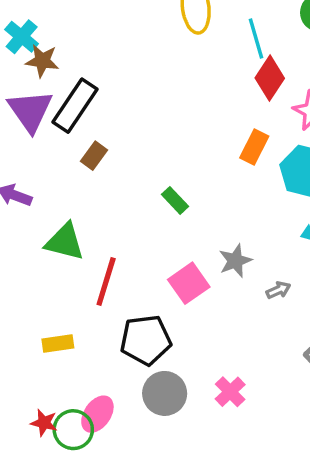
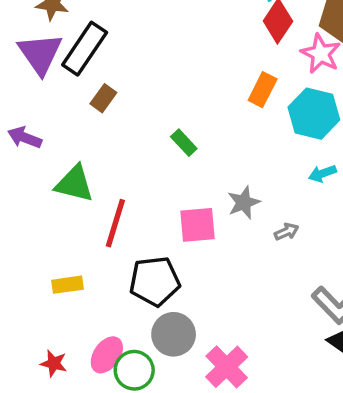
pink square: (189, 283) -> (197, 225), turned 30
pink cross: (230, 392) -> (227, 367), moved, size x1.4
green circle: (73, 430) -> (134, 370), moved

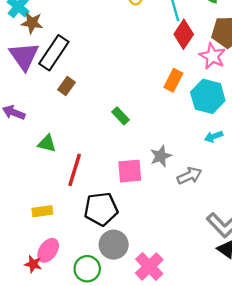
green triangle: (74, 184) -> (47, 143), size x0.7
gray arrow: (286, 232) -> (189, 176), size x1.5
pink ellipse: (107, 355) -> (48, 250), moved

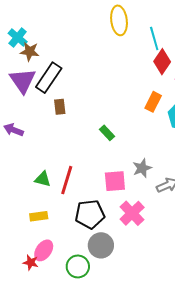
brown rectangle: (66, 86) -> (60, 107), turned -42
green triangle: (47, 143) -> (43, 179), moved
pink cross: (149, 266) -> (132, 213), moved

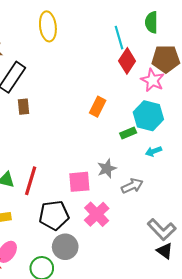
yellow ellipse: (119, 20) -> (48, 26), moved
orange rectangle: (153, 102) -> (98, 107), moved
green rectangle: (107, 133) -> (128, 133), moved, turned -70

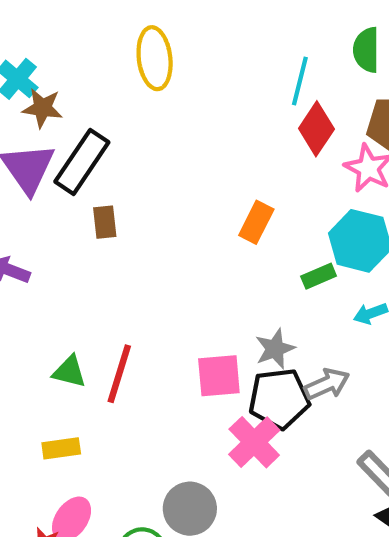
cyan line: (119, 38) -> (300, 81), turned 30
black pentagon: (54, 215) -> (279, 399), moved

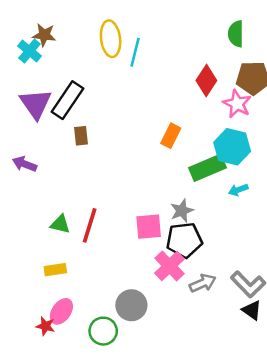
cyan line: (300, 81) -> (135, 52), moved
brown star: (42, 108) -> (44, 35), moved
green rectangle: (319, 276) -> (208, 168), size x1.8
gray arrow: (327, 384) -> (203, 283), moved

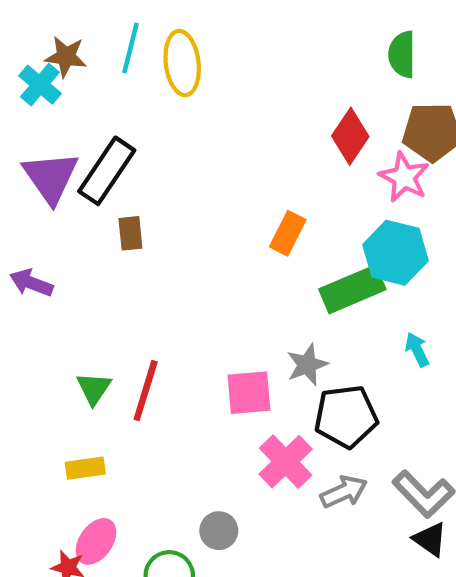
cyan line: (135, 52) -> (130, 48), moved
cyan arrow: (238, 190) -> (417, 350), moved, turned 84
green triangle: (60, 224) -> (94, 388), turned 50
black pentagon: (184, 240) -> (346, 416), moved
gray circle: (131, 305) -> (219, 531), size x0.7

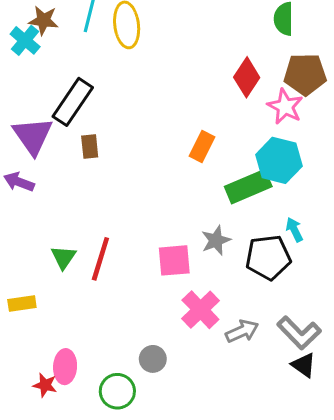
purple triangle: (51, 177) -> (33, 136), moved
black pentagon: (346, 416) -> (268, 257), moved
yellow rectangle: (85, 468) -> (22, 304), moved
pink ellipse: (96, 541) -> (65, 367), turned -32

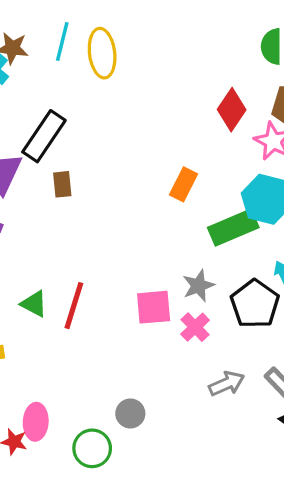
green triangle: (64, 257) -> (34, 304), turned -36
black pentagon: (268, 257) -> (255, 304), turned -30
pink cross: (200, 310) -> (195, 327), moved, size x0.7

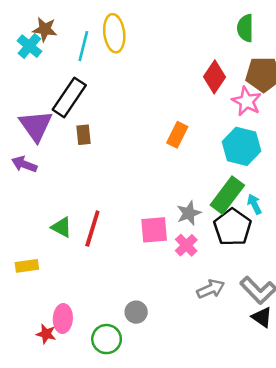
cyan line: (62, 42) -> (83, 46), moved
green rectangle: (233, 227) -> (227, 195), moved, turned -30

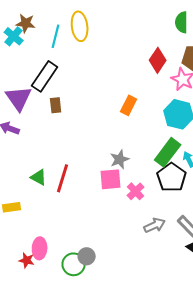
gray star: (189, 213) -> (120, 159), moved
gray circle: (136, 312) -> (87, 256), moved

